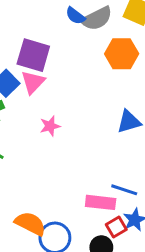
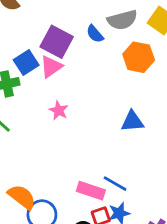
blue semicircle: (75, 16) -> (95, 34), moved
pink star: (50, 126) -> (59, 110), turned 30

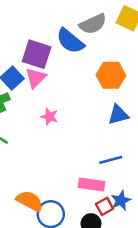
blue semicircle: (95, 34) -> (70, 41), size x1.6
orange hexagon: (139, 57) -> (111, 75), moved
blue line: (115, 184) -> (111, 160), moved, turned -35

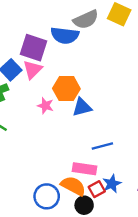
blue semicircle: (70, 41) -> (65, 35), turned -32
orange hexagon: (111, 75) -> (66, 89), moved
blue triangle: (118, 115) -> (82, 107), moved
orange semicircle: (30, 201) -> (73, 186), moved

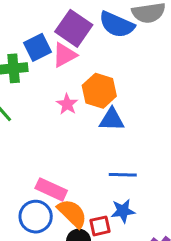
pink rectangle: (85, 169) -> (51, 189), moved
blue star: (112, 184) -> (123, 211), moved

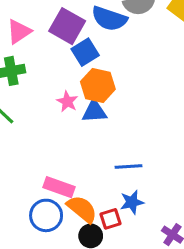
blue square: (38, 47) -> (85, 52), moved
pink triangle: (64, 55) -> (19, 32), moved
blue triangle: (112, 120) -> (94, 111), moved

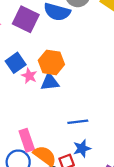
blue square: (85, 52) -> (16, 63), moved
pink rectangle: (59, 187) -> (27, 140), turned 55

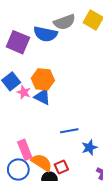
blue triangle: (50, 82) -> (42, 97), turned 36
blue star: (82, 148) -> (89, 148), moved

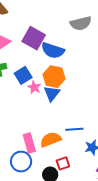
blue semicircle: (45, 34) -> (53, 50), moved
blue triangle: (42, 97) -> (52, 93), turned 36
orange semicircle: (42, 163) -> (51, 140), moved, turned -60

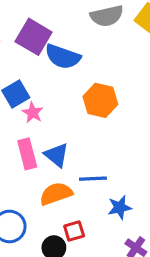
orange hexagon: (54, 77) -> (100, 100), moved
blue triangle: (52, 93) -> (56, 155), moved, turned -30
pink rectangle: (29, 143) -> (27, 154), moved

